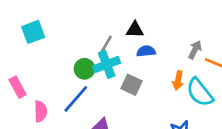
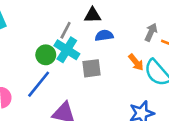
cyan cross: (107, 64) -> (67, 50), turned -35
orange arrow: (178, 80) -> (136, 62), turned -48
gray square: (131, 85) -> (92, 68), turned -30

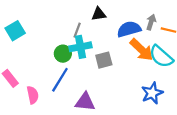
blue semicircle: (104, 35) -> (129, 29), moved, size x1.5
cyan cross: (67, 50) -> (80, 47), turned -35
orange arrow: (136, 62) -> (142, 50), size x1.6

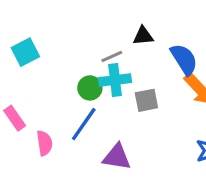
blue semicircle: (129, 29) -> (184, 59), turned 70
gray line: (77, 30) -> (112, 56), turned 42

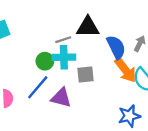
black triangle: (143, 36) -> (88, 27), size x1.5
purple triangle: (117, 157) -> (61, 98), moved

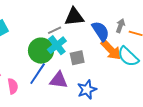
cyan cross: (64, 57) -> (57, 45), turned -30
green circle: (45, 61) -> (41, 51), size x1.6
blue star: (129, 116) -> (87, 90), moved

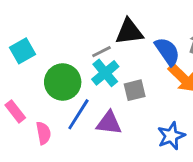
green circle: (41, 51) -> (63, 82), moved
blue star: (87, 90) -> (171, 136), moved

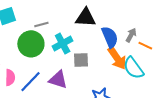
gray line: (101, 52) -> (41, 24), moved
blue line: (78, 114) -> (30, 82), moved

